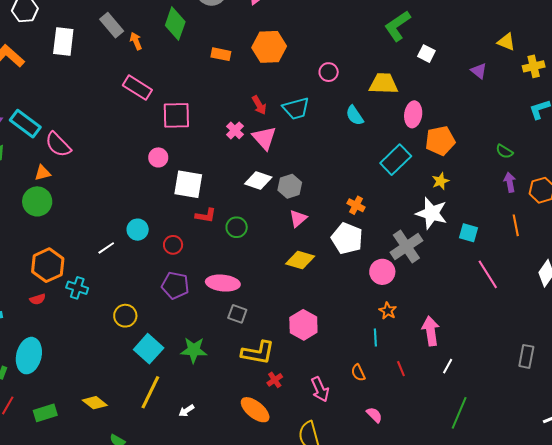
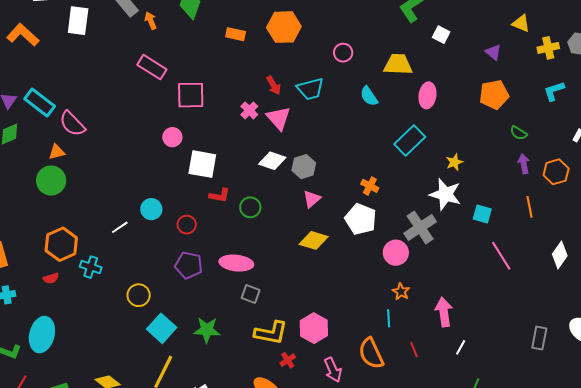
orange pentagon: (440, 141) -> (494, 95), moved
pink hexagon: (303, 325) -> (314, 328), moved
orange semicircle: (358, 373) -> (371, 353), size x1.8

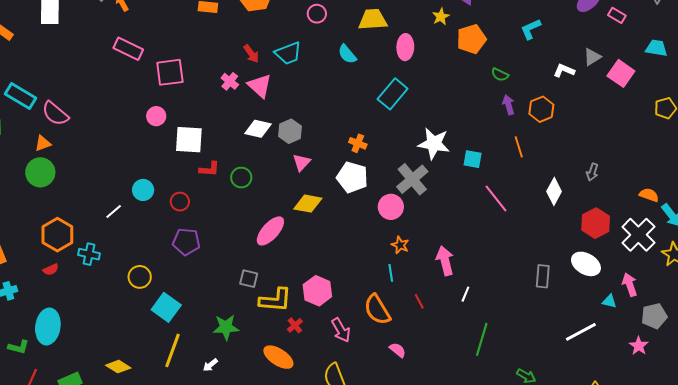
yellow star: (454, 162) -> (441, 17), moved
pink ellipse: (236, 263) -> (270, 231), moved, turned -48
gray square: (251, 294) -> (249, 279), moved
green star: (207, 330) -> (226, 327), moved

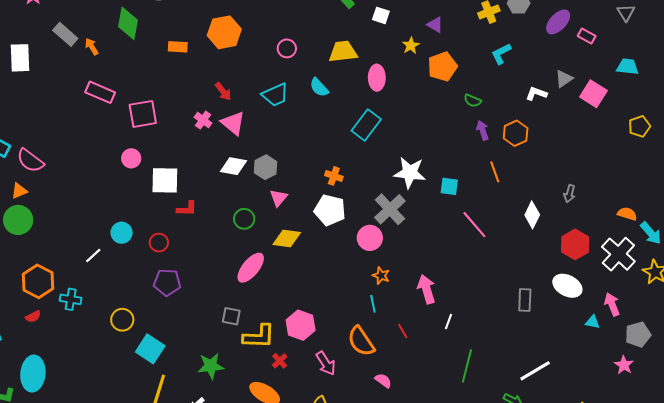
cyan trapezoid: (288, 53) -> (275, 95), moved
green circle: (241, 178) -> (244, 219), moved
white line: (581, 332) -> (535, 371), moved

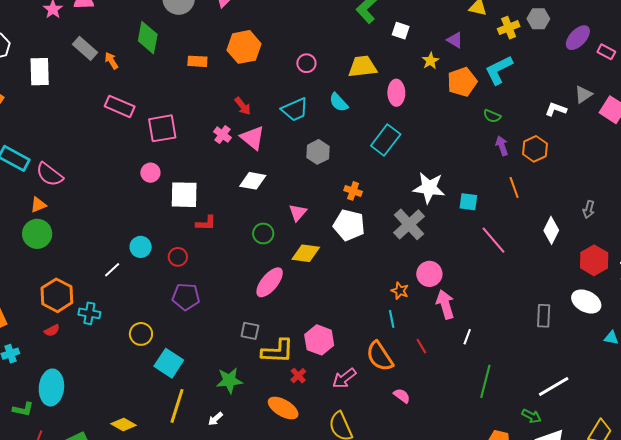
cyan L-shape: (501, 54) -> (499, 70), moved, size x1.4
gray hexagon: (266, 167) -> (318, 152), moved
pink circle: (370, 238) -> (429, 274), moved
pink arrow: (326, 363) -> (344, 378), turned 85

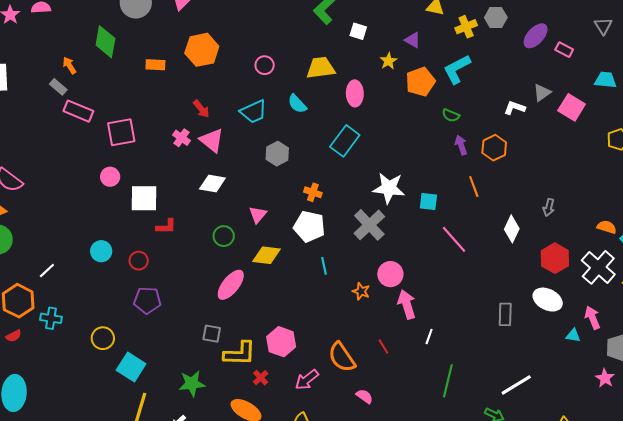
gray rectangle: (85, 48) -> (58, 87), moved, size x0.7
white line: (112, 270) -> (47, 270), moved
cyan line: (392, 319) -> (324, 266), moved

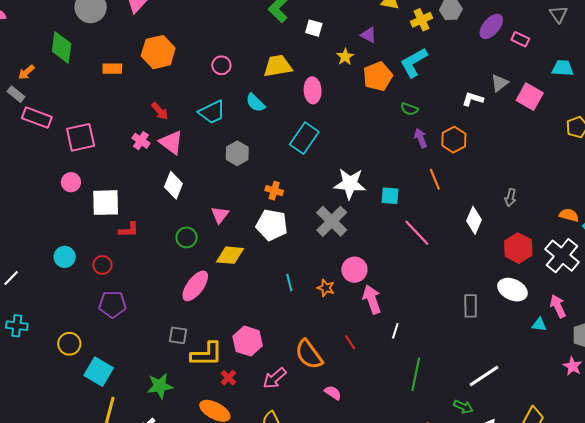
orange arrow: (69, 65) -> (26, 72), turned -96
white diamond: (212, 183) -> (173, 185), turned -76
cyan line: (324, 266) -> (289, 283), moved

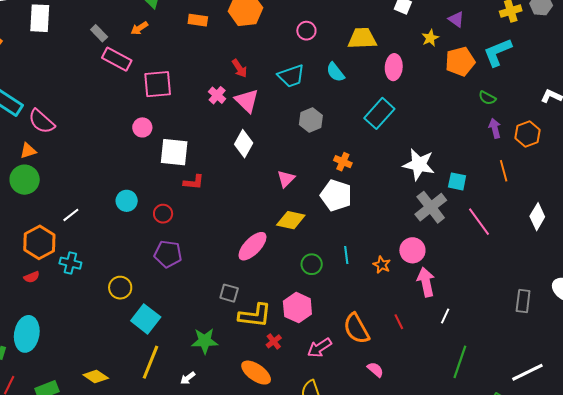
orange arrow: (26, 72) -> (139, 28), moved
gray cross: (332, 221) -> (431, 207), moved
green circle: (187, 237) -> (312, 264), moved

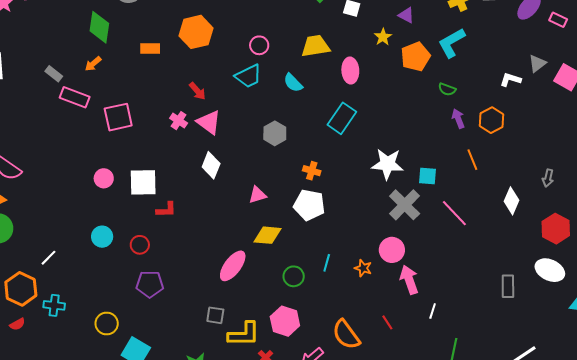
cyan trapezoid: (291, 76) -> (248, 76), moved
pink circle: (142, 127) -> (104, 178), moved
pink triangle: (286, 179) -> (257, 195), turned 36
cyan line: (346, 255) -> (327, 263), turned 30

